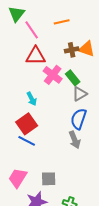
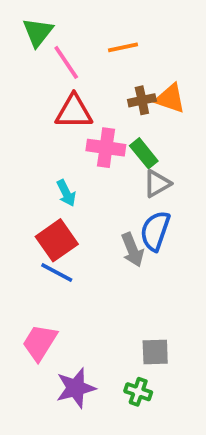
pink cross: (53, 75) -> (106, 148), turned -30
gray arrow: (75, 140) -> (132, 250), moved
gray square: (49, 179) -> (155, 352), moved

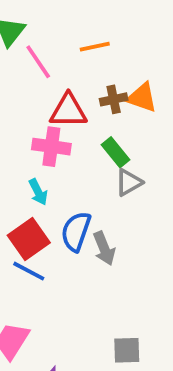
red triangle: (74, 112) -> (68, 111), moved
pink cross: (106, 148) -> (51, 147), moved
blue semicircle: (155, 231) -> (76, 231), moved

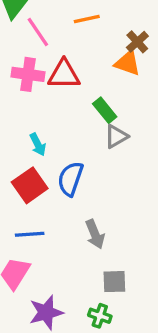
brown cross: (114, 99) -> (137, 42), moved, turned -30
pink cross: (51, 147) -> (28, 74), moved
gray arrow: (104, 248) -> (95, 234), moved
blue line: (29, 271) -> (30, 234), moved, turned -32

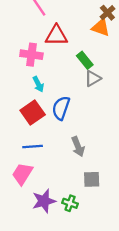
pink cross: (28, 74) -> (31, 55), moved
green cross: (100, 316) -> (70, 203), moved

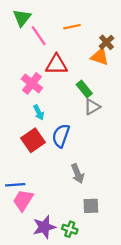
pink cross: (31, 55) -> (32, 83), turned 30
blue line: (33, 147) -> (15, 185), moved

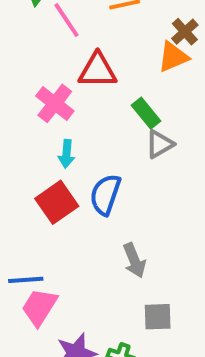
orange triangle: (100, 57) -> (173, 57), turned -42
cyan arrow: (39, 112) -> (66, 154), turned 32

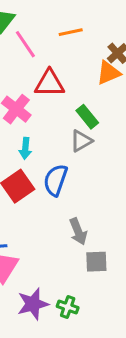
gray triangle: (160, 144) -> (81, 141), moved
gray square: (158, 317) -> (96, 262), moved

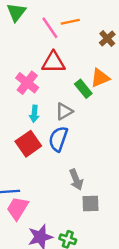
pink line: (25, 44) -> (50, 28), moved
orange triangle: (108, 73) -> (100, 78), moved
gray triangle: (81, 141) -> (64, 111), moved

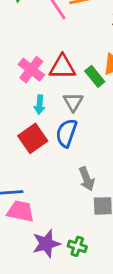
red triangle: (53, 62) -> (62, 67), moved
gray triangle: (64, 111) -> (73, 102), turned -30
pink trapezoid: (18, 208) -> (21, 211), turned 70

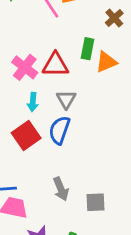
green rectangle: (95, 76) -> (88, 49), moved, turned 50
gray arrow: (87, 179) -> (61, 189), moved

